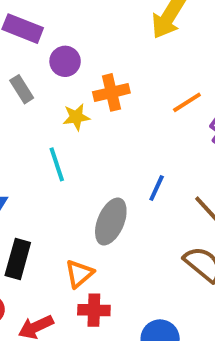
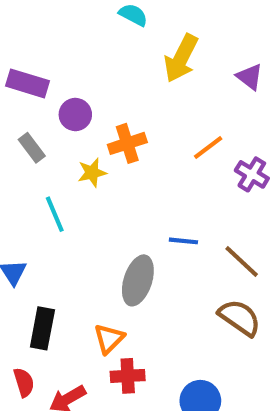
cyan line: (57, 164) -> (55, 214), moved
blue line: (157, 188) -> (183, 241), turned 76

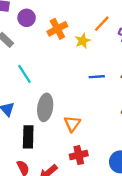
yellow star: (92, 173) -> (83, 41), moved
gray ellipse: (138, 280) -> (45, 107), moved
orange triangle: (109, 339) -> (72, 124), moved

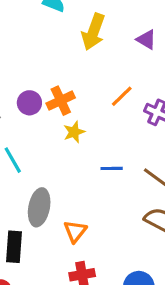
purple circle: (27, 18) -> (29, 103), moved
yellow star: (83, 41) -> (74, 132), moved

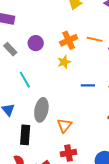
orange line: (122, 96) -> (95, 39), turned 56
orange cross: (61, 101) -> (69, 40), moved

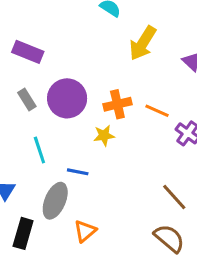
purple circle: (36, 43) -> (67, 98), size x1.6
blue line: (88, 85) -> (78, 172), moved

